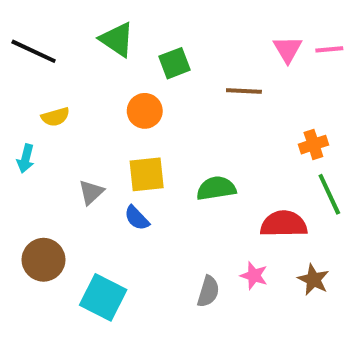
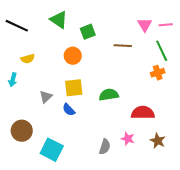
green line: (329, 194) -> (162, 51), moved

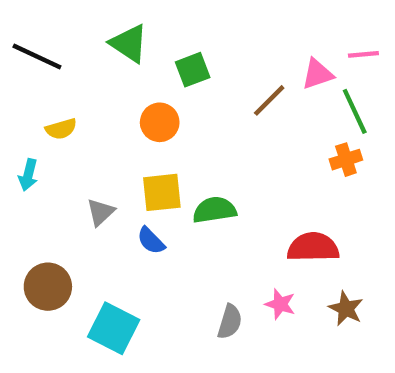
pink triangle: (145, 25) -> (317, 74), moved, turned 42
brown line: (123, 46) -> (269, 100), turned -48
green semicircle: (109, 95) -> (214, 210), moved

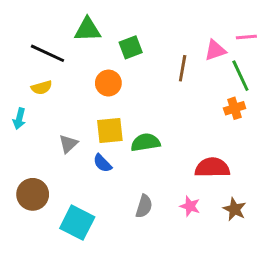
green triangle: (129, 43) -> (88, 30), turned -36
black line: (37, 57) -> (48, 53), moved
brown line: (269, 100) -> (183, 68), turned -35
gray semicircle: (230, 322) -> (144, 206), moved

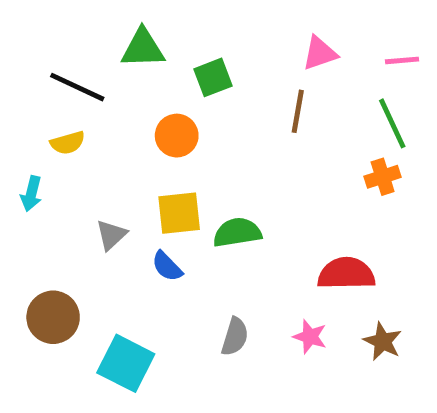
pink triangle: (215, 50) -> (320, 53), moved

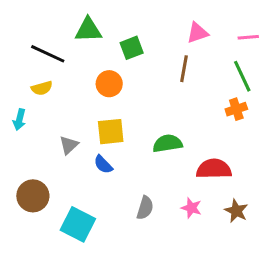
green semicircle: (237, 232) -> (168, 144), moved

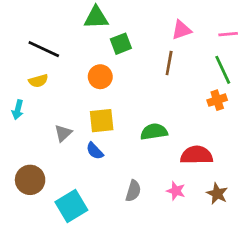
green triangle: (88, 30) -> (96, 18), moved
cyan square: (78, 224) -> (71, 206), turned 32

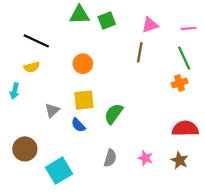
green square: (121, 44) -> (107, 20), moved
green semicircle: (154, 132) -> (114, 114), moved, turned -45
red semicircle: (197, 155) -> (185, 129), moved

